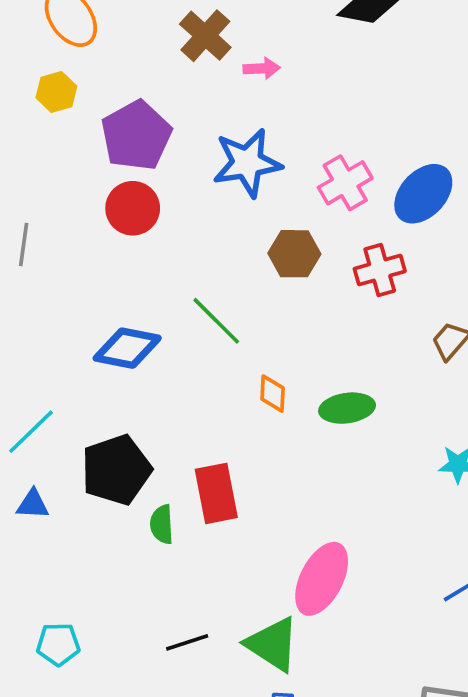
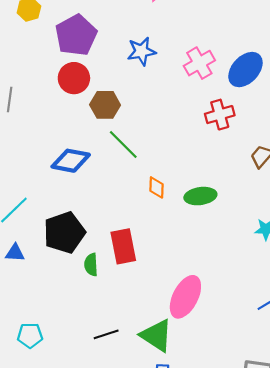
blue star: (247, 163) -> (141, 51), size x0.7
brown hexagon: (294, 254) -> (105, 105), moved

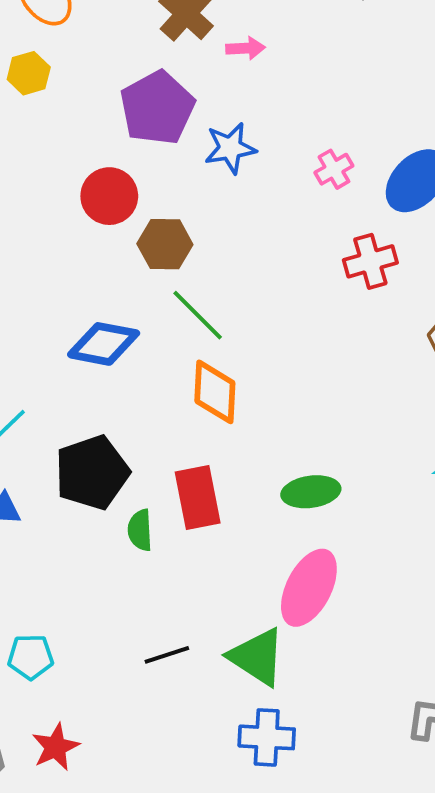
purple pentagon: (76, 35) -> (157, 108), moved
pink cross: (199, 63) -> (334, 169), size x0.7
orange diamond: (156, 187) -> (215, 392), moved, size x1.6
green ellipse: (200, 196) -> (311, 492), moved

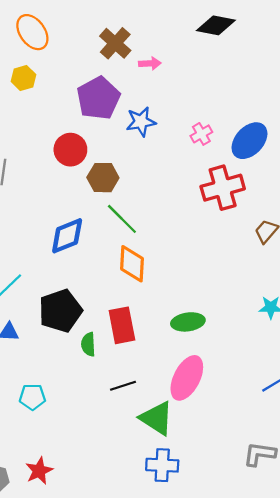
red cross: (370, 261) -> (223, 188), size x1.4
blue diamond: (104, 344) -> (67, 236), turned -33
black line: (167, 655) -> (123, 386), moved
cyan pentagon: (31, 657) -> (32, 397), moved

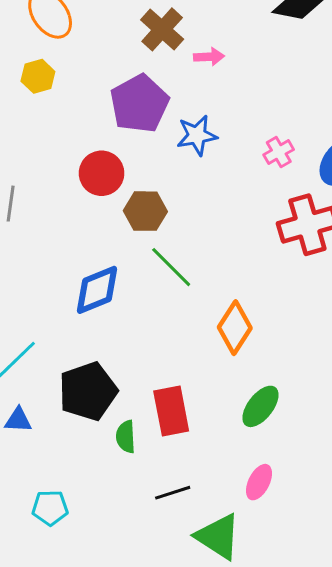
orange diamond: (132, 264) -> (235, 328), moved, turned 30
green ellipse: (188, 322) -> (260, 406), turned -44
pink ellipse: (187, 378) -> (259, 482), size x0.6

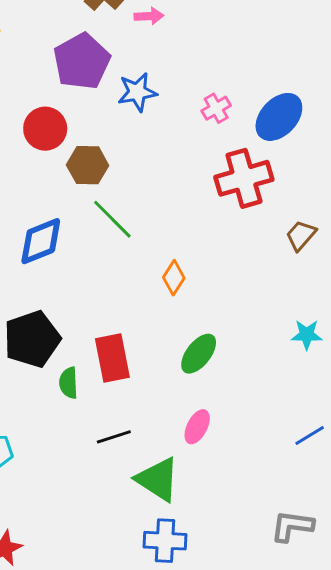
orange diamond: (235, 328) -> (174, 278), size x0.7

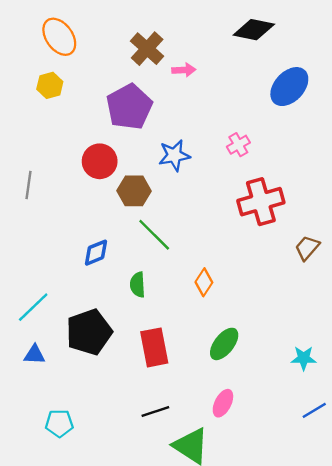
blue star: (137, 92) -> (174, 155), moved
blue ellipse: (279, 117) -> (289, 87), moved
blue diamond: (41, 241) -> (96, 253), size x0.7
cyan star: (307, 335) -> (304, 358), moved
green semicircle: (69, 383) -> (138, 285), moved

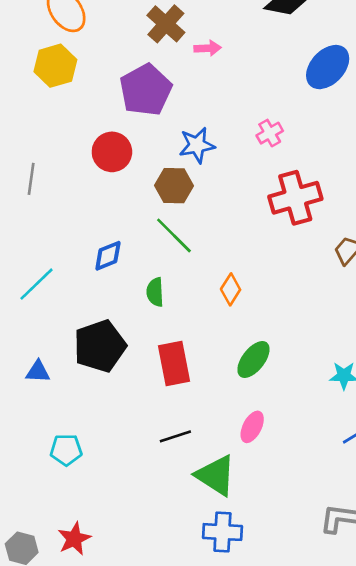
yellow hexagon: (50, 85) -> (55, 66), size x1.4
brown hexagon: (134, 191) -> (174, 186), moved
cyan line: (33, 307) -> (36, 284), moved

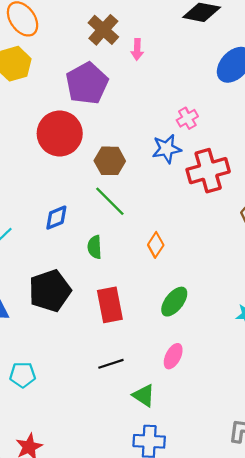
pink arrow: (208, 48) -> (137, 49), turned 95
blue star: (197, 145) -> (167, 149), moved
red circle: (112, 152) -> (60, 134), size x1.4
green triangle: (216, 475) -> (144, 395), size x0.7

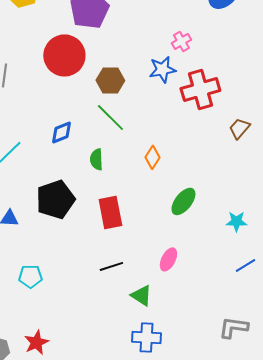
green ellipse: (174, 302) -> (183, 201), moved

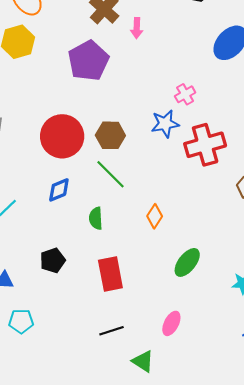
red circle: (64, 55) -> (62, 136), moved
black pentagon: (55, 199) -> (53, 260), size x0.6
cyan pentagon: (30, 276) -> (21, 321), moved

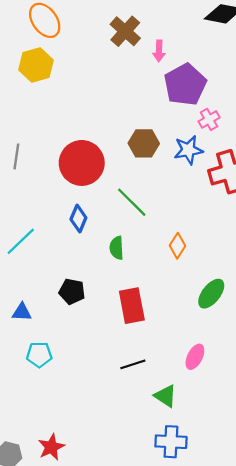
purple pentagon: (88, 61) -> (185, 85), moved
brown hexagon: (110, 135) -> (144, 143), moved
blue diamond: (59, 190) -> (78, 218), turned -45
black pentagon: (53, 260) -> (72, 291), turned 30

